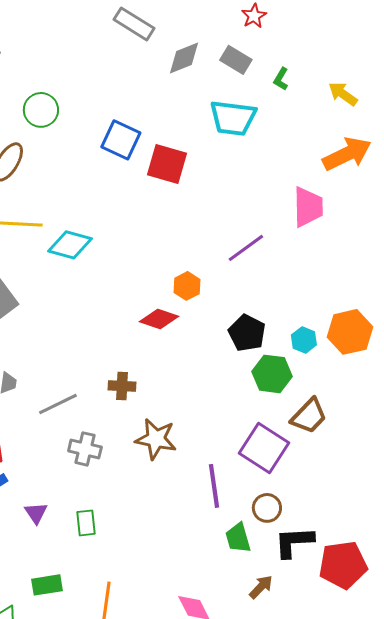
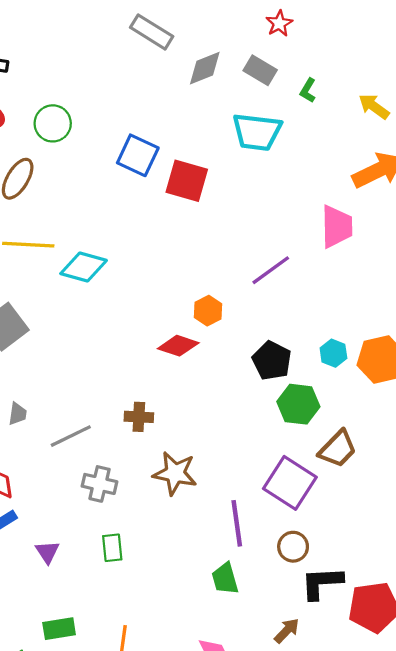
cyan hexagon: (304, 340) -> (333, 353), moved
green rectangle: (86, 523) -> (112, 548), moved
green trapezoid: (238, 538) -> (225, 579), moved

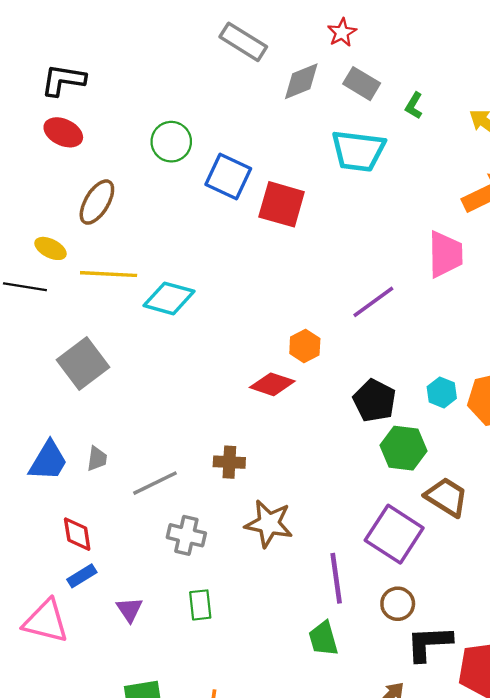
red star: (279, 23) -> (342, 33), moved
green circle: (53, 123) -> (171, 142), moved
brown trapezoid: (338, 449) -> (446, 497), turned -102

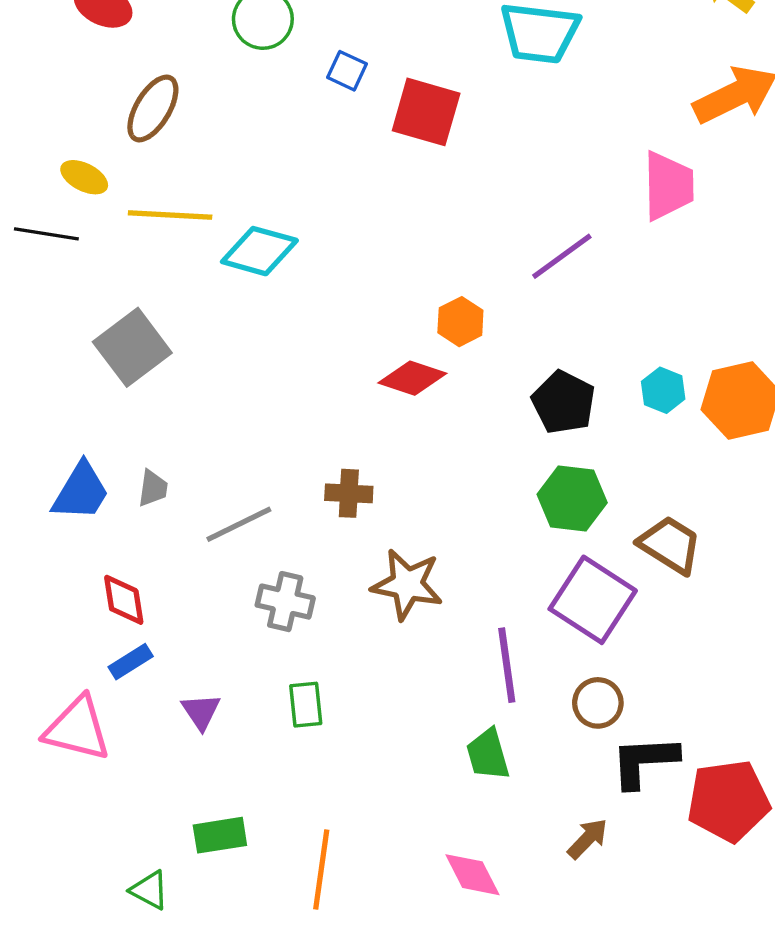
blue square: (228, 176) -> (347, 71), size x0.6
green hexagon: (403, 448) -> (572, 498), moved

